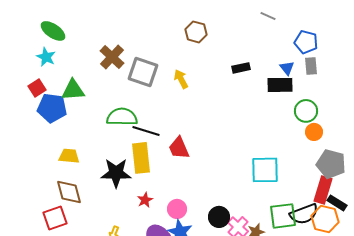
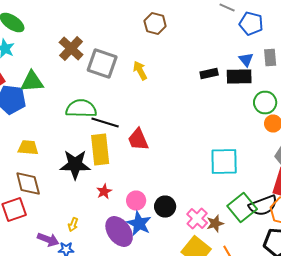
blue pentagon: (306, 42) -> (251, 24), moved
black rectangle: (241, 68) -> (209, 74), moved
green square: (283, 216) -> (242, 208), turned -32
black circle: (219, 217) -> (165, 206), moved

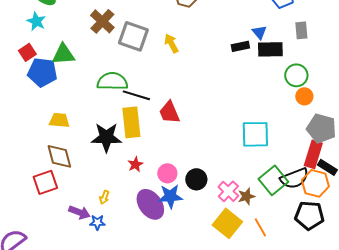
blue triangle: (246, 60) -> (259, 32), moved
blue star: (139, 224) -> (170, 196), turned -30

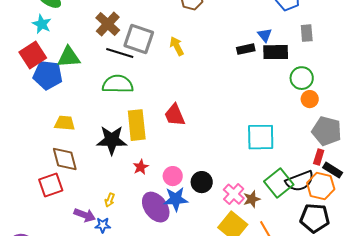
red square: (27, 52) -> (33, 55), size x1.5
black line: (136, 95) -> (120, 53), moved
red rectangle: (313, 154) -> (319, 157), size x0.6

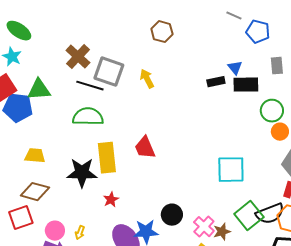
brown diamond: (65, 159) -> (35, 192), turned -60
pink circle: (173, 176) -> (55, 231), moved

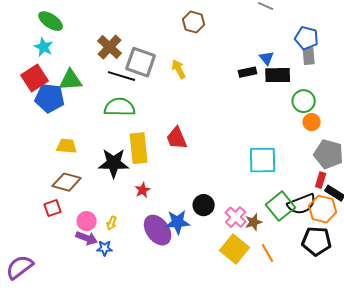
blue pentagon: (258, 32) -> (307, 38), moved
red square: (21, 218) -> (53, 208), size x0.7

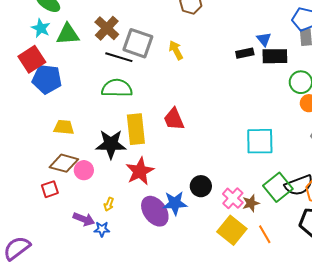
green triangle: (71, 80) -> (68, 34), moved
red star: (143, 190) -> (140, 171), size x1.8
pink circle: (87, 221) -> (84, 170), moved

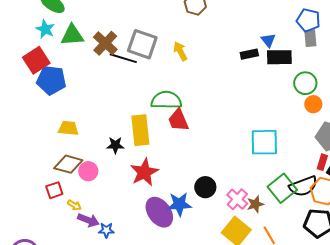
brown cross: (107, 28) -> (105, 43), moved
green semicircle: (117, 88) -> (166, 100), moved
black star: (111, 144) -> (115, 145), size x0.6
yellow arrow: (109, 204) -> (74, 205), moved, turned -80

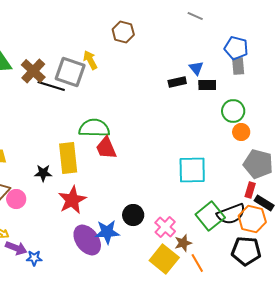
yellow arrow: (180, 51) -> (90, 60), moved
black rectangle: (279, 57) -> (207, 85), size x0.7
brown star: (255, 204) -> (183, 243), moved

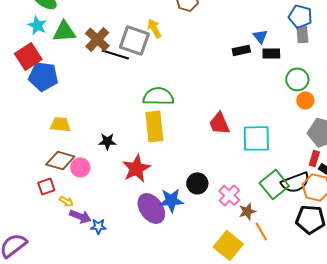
red trapezoid: (106, 148) -> (219, 123), moved
yellow rectangle: (68, 158) -> (154, 126), moved
yellow square: (164, 259) -> (228, 245), moved

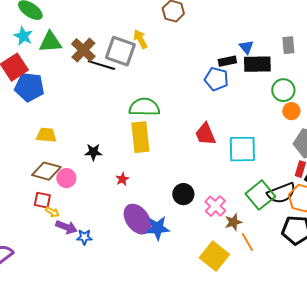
blue pentagon: (300, 16) -> (216, 79), moved
black rectangle: (271, 53) -> (257, 64), size x1.5
red star: (136, 168) -> (122, 179), size x0.5
red square: (46, 186) -> (42, 200), moved, turned 30
blue star: (171, 200) -> (157, 228), moved

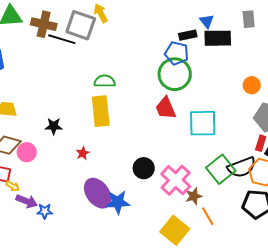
brown cross: (83, 50) -> (44, 24), turned -30
green circle: (283, 90) -> (175, 74), moved, size x1.4
green semicircle: (144, 107) -> (105, 81), size x0.7
pink cross: (215, 206) -> (176, 180), size x1.4

